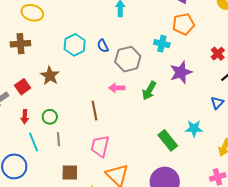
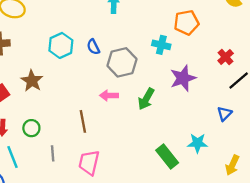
gray line: (58, 139) -> (53, 153), moved

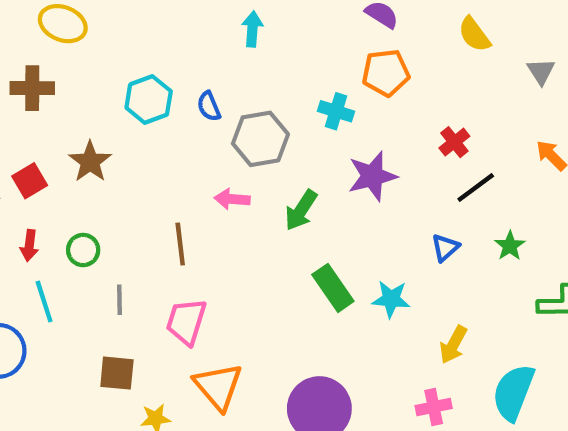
green rectangle: (167, 157) -> (333, 288), moved

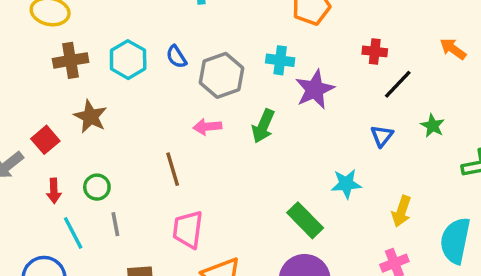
brown cross: (32, 88) -> (71, 60), moved
cyan cross: (336, 111) -> (280, 60), moved
red cross: (454, 142) -> (375, 51), turned -35
green rectangle: (333, 288) -> (305, 220), moved
gray line: (120, 300) -> (115, 224), moved

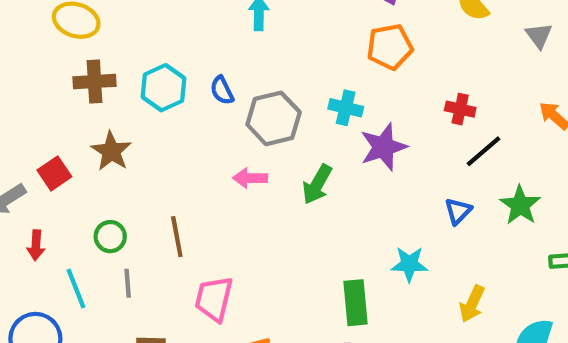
green star: (433, 126) -> (520, 205), size x1.4
brown line: (173, 169) -> (177, 237), moved
red arrow: (54, 191) -> (36, 245), moved
green rectangle: (305, 220) -> (356, 303), turned 33

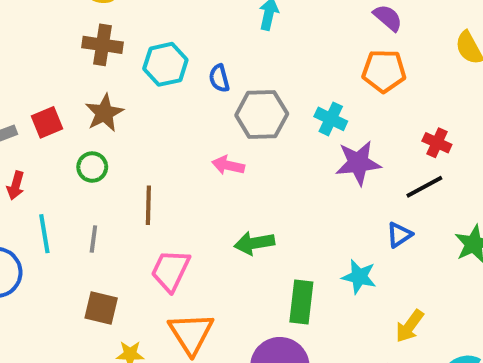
black line: (484, 151) -> (424, 187), moved
green arrow: (317, 184) -> (254, 243), moved, turned 39
blue triangle: (458, 211) -> (399, 235), moved
green circle: (110, 237) -> (92, 167), moved

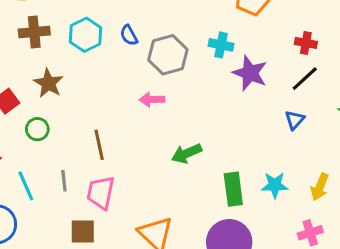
purple star: (358, 163) -> (250, 73), turned -30
green circle: (92, 167) -> (37, 129), moved
pink trapezoid: (171, 270) -> (101, 193), moved
cyan star: (359, 277) -> (275, 185), moved

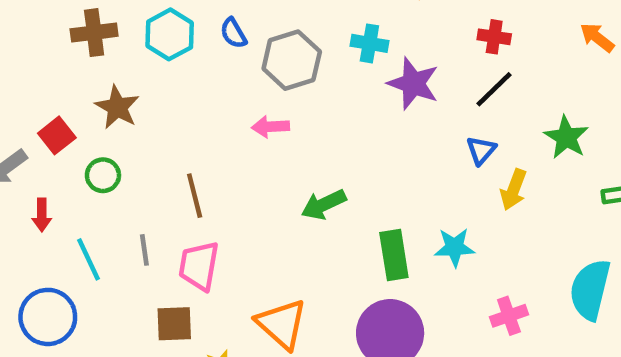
yellow arrow: (320, 187) -> (514, 190), moved

